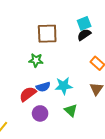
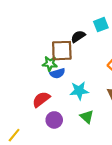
brown square: (47, 34) -> (62, 51), moved
black semicircle: (84, 35) -> (78, 36), moved
blue semicircle: (43, 87) -> (57, 73), moved

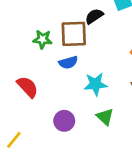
green star: (50, 64) -> (42, 39), moved
red semicircle: (41, 99) -> (28, 87), moved, turned 84

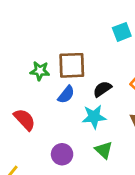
black semicircle: (94, 16) -> (102, 89), moved
blue semicircle: (68, 62) -> (66, 95), turned -36

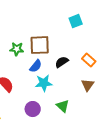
cyan star: (94, 117) -> (44, 83), moved

